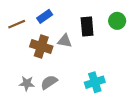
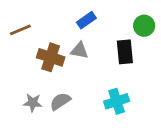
blue rectangle: (45, 16) -> (86, 20), moved
black rectangle: (87, 26) -> (125, 52), moved

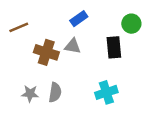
gray semicircle: (60, 101) -> (55, 92), turned 132

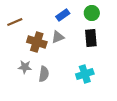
green circle: (131, 24) -> (92, 13), moved
gray triangle: (73, 46) -> (58, 37), turned -32
gray star: (30, 94) -> (25, 67), moved

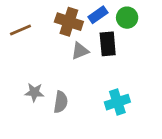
blue rectangle: (63, 15) -> (98, 15), moved
black rectangle: (91, 38) -> (108, 44), moved
brown cross: (37, 42) -> (69, 22), moved

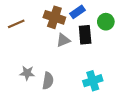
green circle: (127, 18) -> (106, 22), moved

